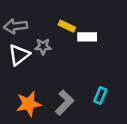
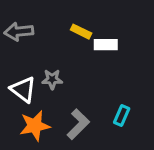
gray star: (43, 46) -> (52, 79), moved
white triangle: (19, 55) -> (23, 89), moved, turned -45

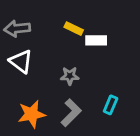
gray star: (52, 79) -> (70, 76), moved
white triangle: (23, 89) -> (21, 61), moved

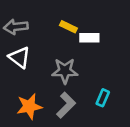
gray star: (70, 76) -> (65, 71), size x1.5

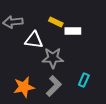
white triangle: (19, 57) -> (34, 40), moved, turned -30

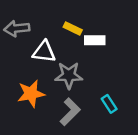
cyan rectangle: (84, 80) -> (109, 104), turned -56
orange star: (24, 87) -> (31, 94), moved

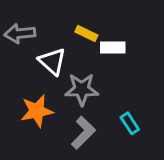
white triangle: (44, 52) -> (52, 61), turned 35

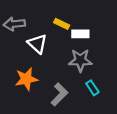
gray star: (82, 89) -> (80, 60), moved

